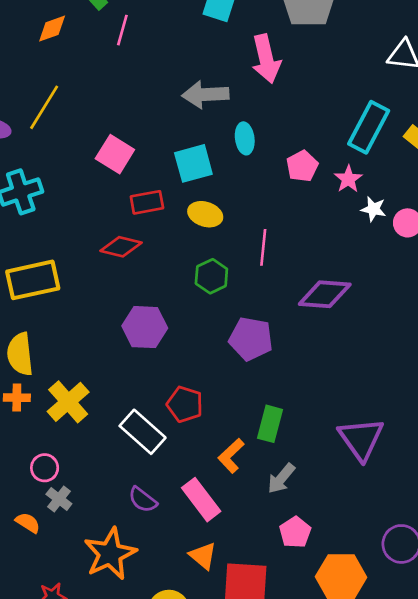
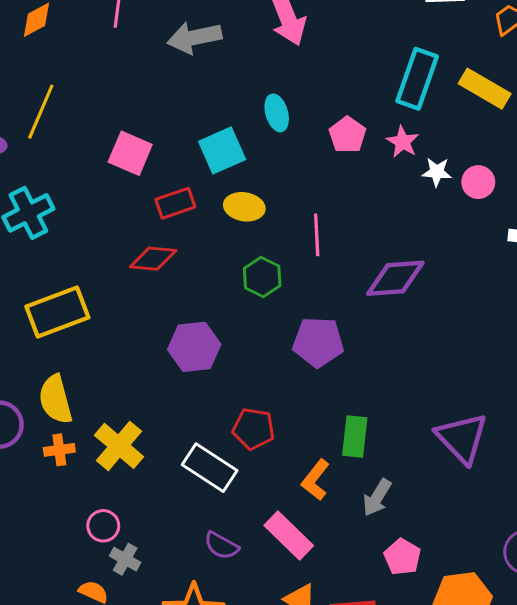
gray arrow: (205, 95) -> (194, 37), moved

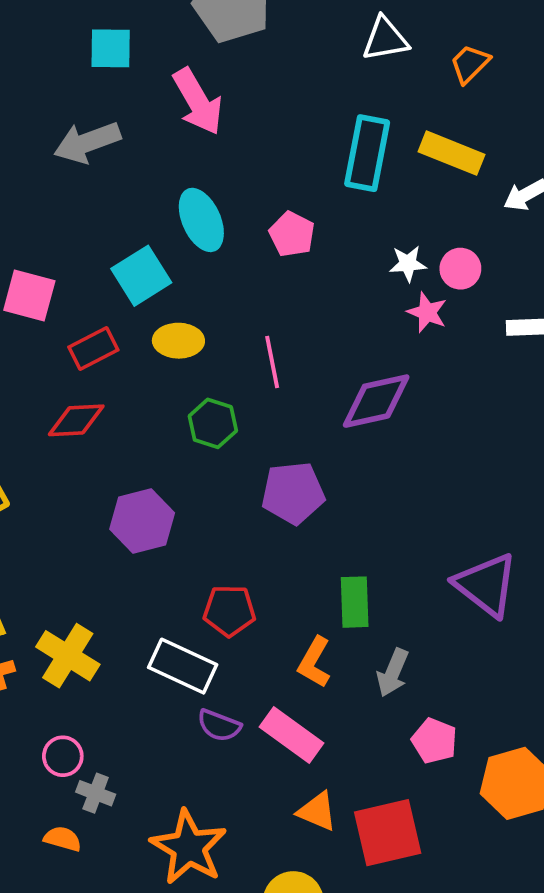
cyan ellipse: (277, 113) -> (201, 220), size x1.4
pink star: (403, 142) -> (427, 312), moved
purple semicircle: (221, 546) -> (219, 725), moved

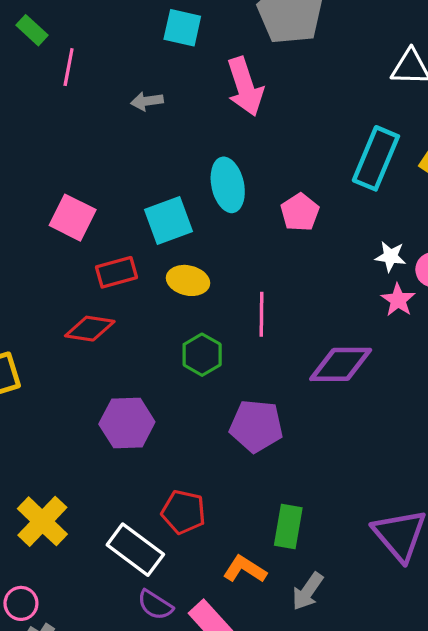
gray arrow: (87, 142) -> (147, 101), size x0.6
orange L-shape: (314, 662) -> (245, 569), turned 81

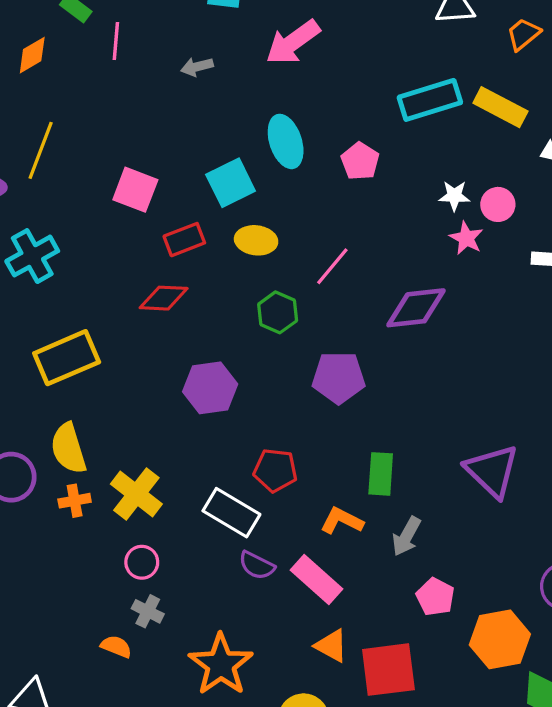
pink arrow: (245, 87) -> (293, 42), turned 78
cyan rectangle: (376, 158) -> (430, 100), turned 56
pink line: (262, 314) -> (332, 266), turned 45
pink circle: (21, 603) -> (142, 562), moved

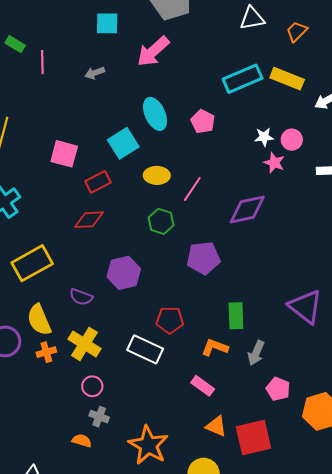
yellow ellipse: (256, 240) -> (157, 175), moved
purple semicircle: (257, 565) -> (81, 297), moved
pink rectangle: (316, 580) -> (203, 386), size x0.7

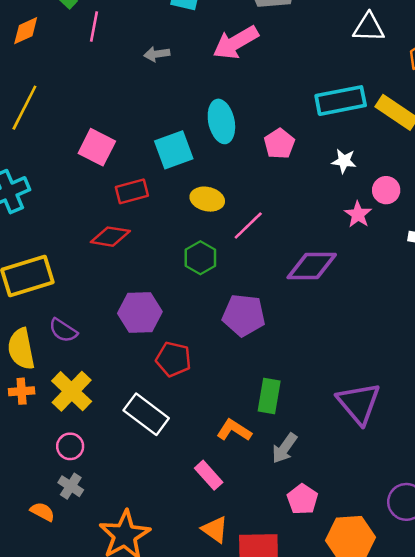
white star: (264, 137) -> (344, 161), moved
purple semicircle: (81, 297) -> (63, 330), moved
red pentagon: (170, 320) -> (173, 359), moved

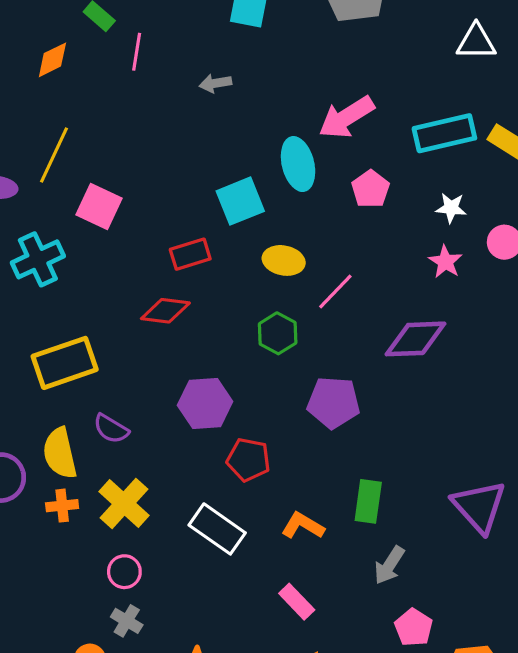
pink arrow: (236, 43) -> (346, 117), moved
pink square: (97, 147) -> (99, 207), moved
pink star: (358, 214) -> (445, 262), moved
orange L-shape: (234, 430) -> (303, 526), moved

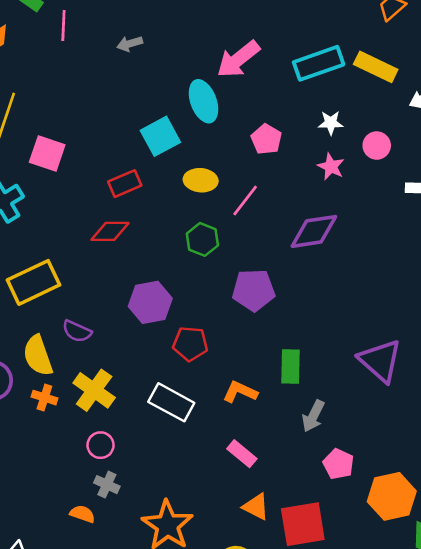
pink pentagon: (371, 189) -> (266, 139), moved
orange cross: (62, 506) -> (44, 398), turned 30

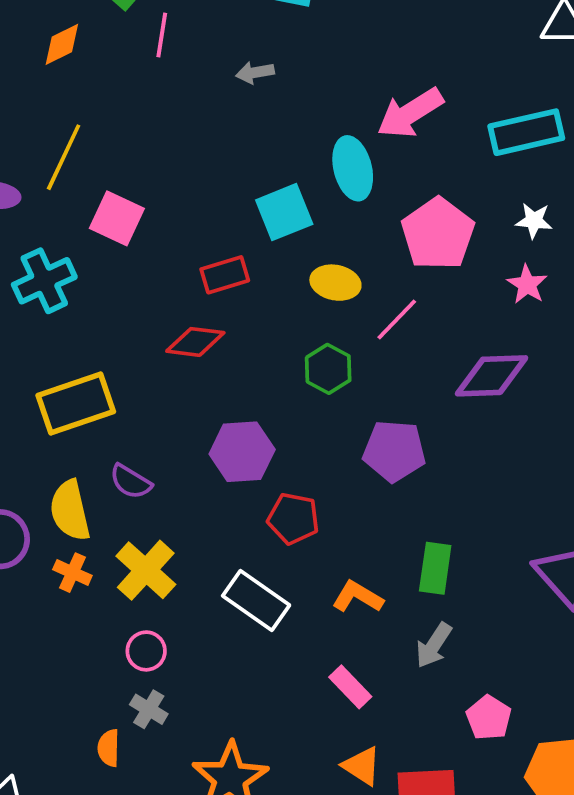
pink pentagon: (266, 139) -> (438, 234), size x1.6
gray arrow: (313, 416) -> (434, 645), moved
orange semicircle: (83, 514) -> (109, 748), turned -115

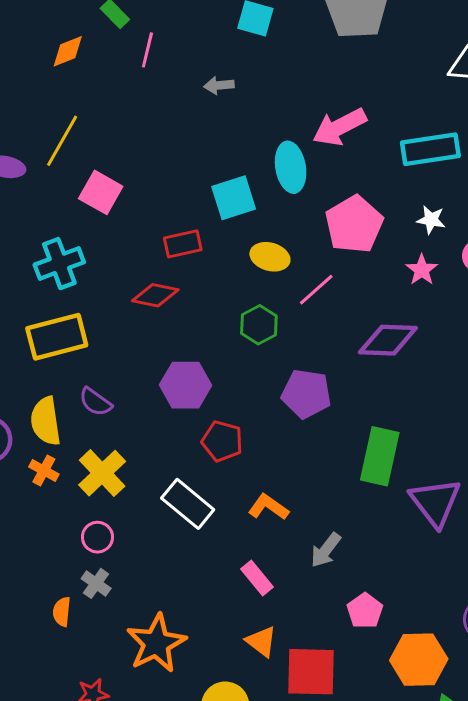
cyan cross: (44, 281) -> (59, 263), moved
green rectangle: (435, 568) -> (380, 456), moved, size x1.4

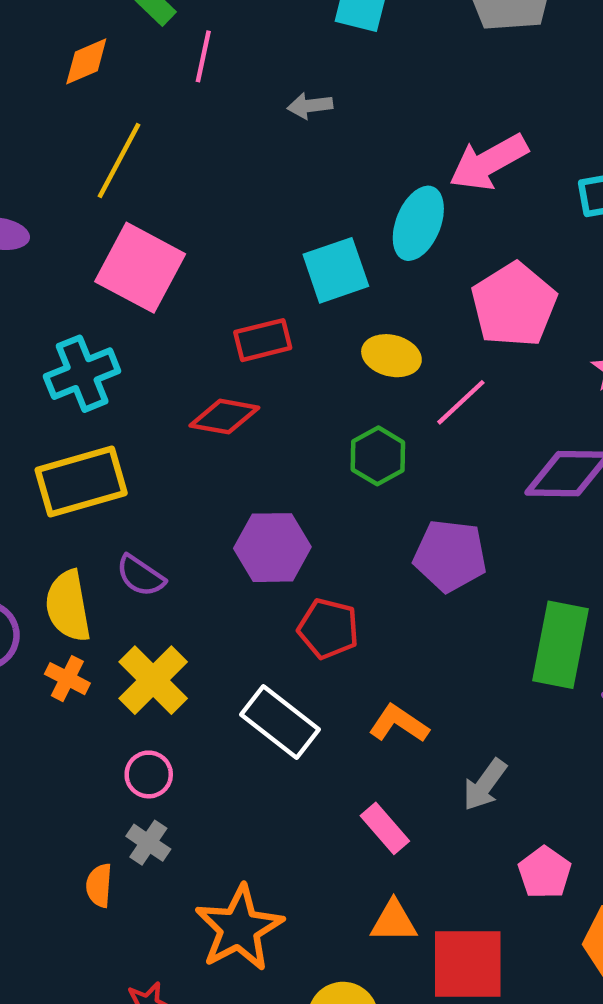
yellow line: (62, 141) -> (119, 161), moved
cyan ellipse: (291, 167) -> (418, 223), turned 33
pink square: (101, 192) -> (140, 268), size x1.4
orange triangle: (261, 641) -> (394, 921), turned -36

